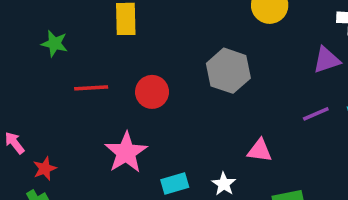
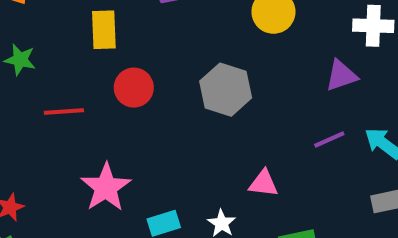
red circle: (152, 92) -> (134, 88), moved

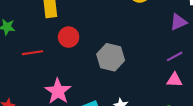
gray hexagon: (226, 90) -> (111, 57), moved
pink triangle: (263, 183) -> (174, 80), moved

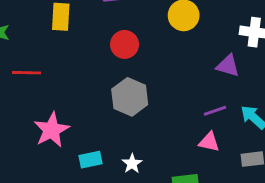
purple triangle: (178, 22) -> (228, 66), turned 30
red circle: (69, 37) -> (125, 44), moved

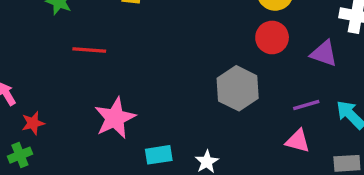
red circle: (125, 44) -> (272, 37), moved
gray hexagon: (130, 97) -> (238, 88), moved

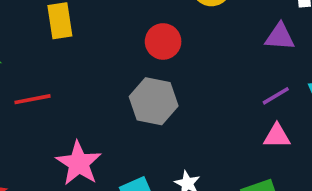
red circle: (272, 37) -> (163, 41), moved
gray hexagon: (238, 88) -> (154, 101), moved

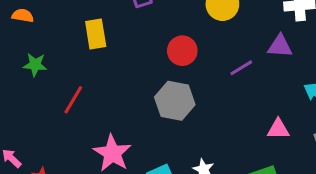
purple line: (276, 96) -> (241, 68), moved
red line: (33, 99) -> (73, 100), turned -48

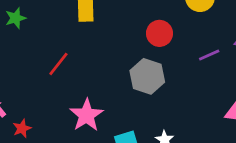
green star: (35, 65) -> (16, 18), moved, turned -30

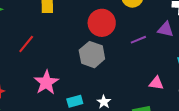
red circle: (159, 33) -> (102, 23), size x1.4

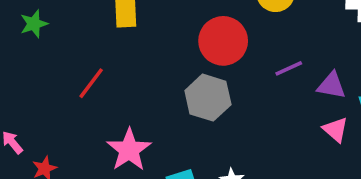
purple triangle: (166, 29) -> (331, 86), moved
pink triangle: (156, 83) -> (335, 130), moved, turned 35

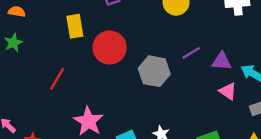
red circle: (223, 41) -> (110, 47), moved
gray hexagon: (208, 98) -> (154, 71), moved

